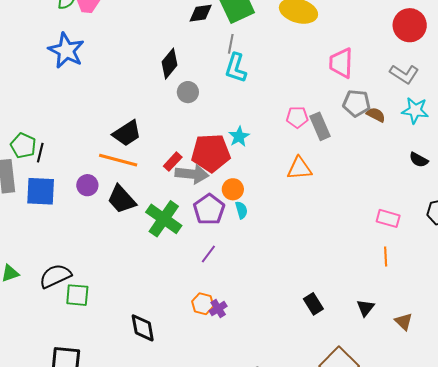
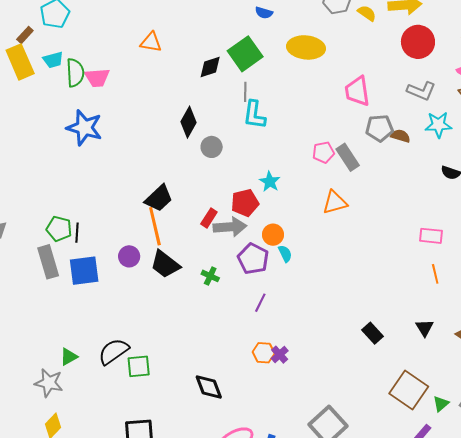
red pentagon: (211, 153) -> (245, 203), size x0.7
orange line: (118, 160) -> (155, 226), turned 72
green cross: (164, 219) -> (210, 276), size x0.5

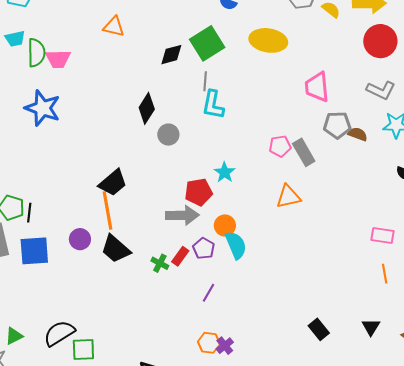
red rectangle: (209, 218) -> (180, 256), moved
cyan semicircle: (285, 254) -> (236, 245), size x1.6
purple pentagon: (253, 259) -> (204, 248), size x0.7

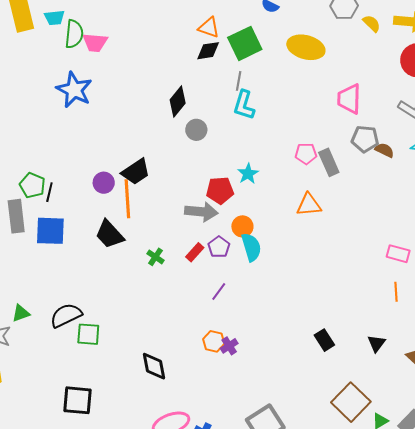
orange triangle: (114, 27) -> (209, 28), moved
purple circle: (80, 239) -> (104, 183), moved
black trapezoid: (116, 249) -> (110, 234), moved
green cross: (160, 263) -> (155, 257), moved

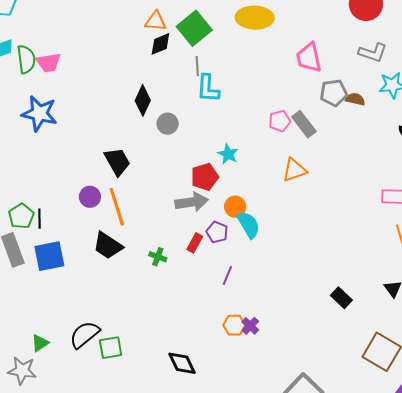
black trapezoid: (136, 172) -> (117, 162), moved, turned -72
green pentagon: (32, 185) -> (21, 216), turned 30

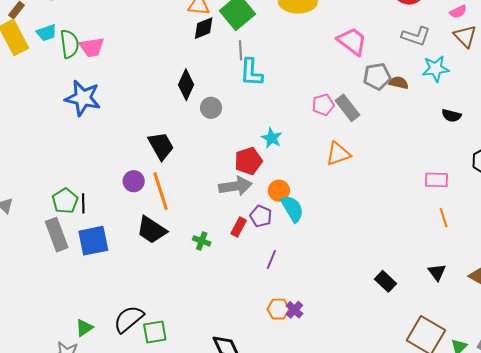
pink trapezoid: (309, 58) -> (352, 41), turned 140

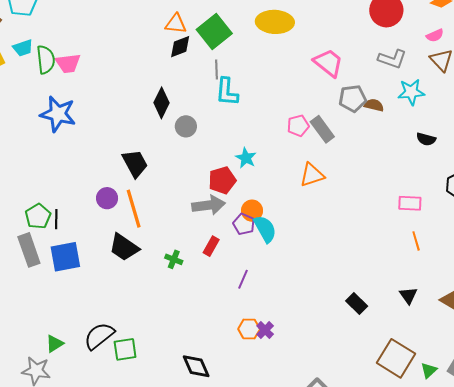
purple pentagon: (261, 216) -> (244, 224), moved

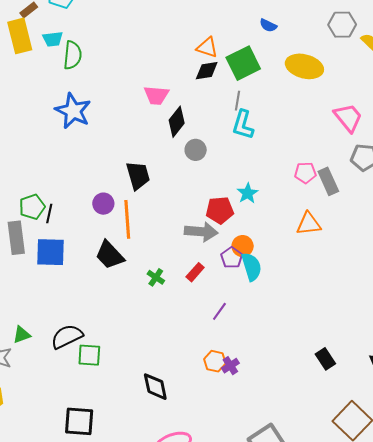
pink trapezoid: (68, 63) -> (156, 95), moved

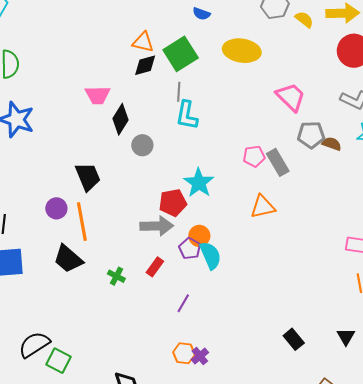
cyan star: (248, 193) -> (199, 183), size x1.4
green square: (89, 355) -> (59, 361), turned 30

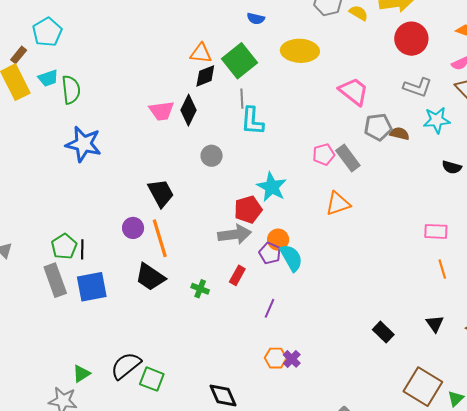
black diamond: (121, 119) -> (189, 110), moved

